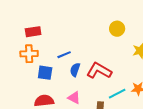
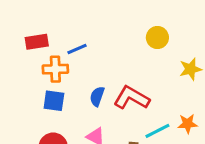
orange cross: (29, 54) -> (55, 69), moved
blue line: (64, 55) -> (77, 49), moved

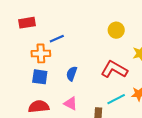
red rectangle: (37, 42) -> (27, 23), moved
red L-shape: (132, 98) -> (114, 69), moved

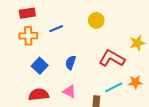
yellow circle: (116, 30) -> (96, 20), moved
orange cross: (41, 53) -> (28, 36), moved
blue square: (40, 77) -> (40, 66), turned 35

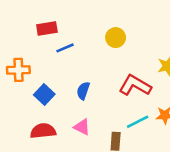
red rectangle: (27, 13) -> (47, 29), moved
orange cross: (28, 36) -> (18, 70), moved

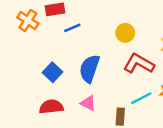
yellow circle: (116, 38) -> (125, 33), moved
orange cross: (18, 70) -> (28, 21), moved, turned 35
blue semicircle: (83, 91) -> (89, 69), size x1.6

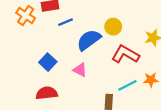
blue semicircle: (89, 69) -> (89, 40), moved, turned 35
pink triangle: (88, 103) -> (80, 70), moved

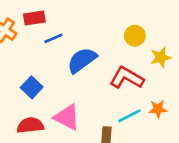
yellow circle: (113, 27) -> (135, 36), moved
pink triangle: (80, 70) -> (67, 117), moved, size x1.5

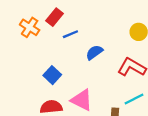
red rectangle: (34, 18) -> (55, 17), turned -42
blue semicircle: (82, 60) -> (94, 52), size x0.7

